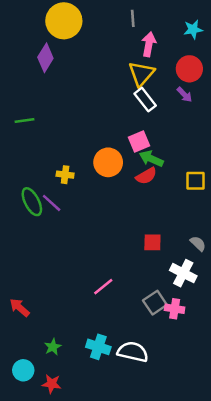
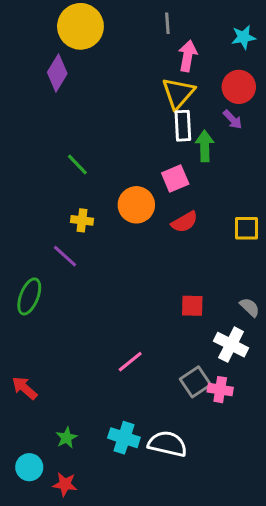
white rectangle: (145, 100) -> (183, 126), turned 35
green line: (24, 120) -> (77, 164), moved, turned 54
green arrow: (151, 159) -> (205, 146), moved, turned 65
green ellipse: (32, 202) -> (29, 296), moved, turned 48

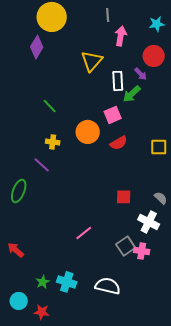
yellow triangle: (178, 93) -> (92, 61), moved
purple arrow: (233, 119) -> (141, 74), moved
green arrow: (205, 146) -> (132, 94), turned -132
cyan cross: (124, 438) -> (67, 282), moved

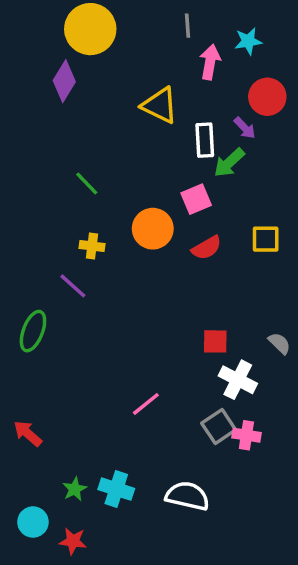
cyan star: (157, 24) -> (248, 41), moved
yellow triangle: (92, 61) -> (160, 105), turned -45
yellow square: (159, 147) -> (266, 239), moved
white cross: (149, 222) -> (238, 380), moved

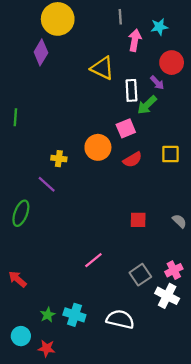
green line: (87, 184) -> (15, 117), moved, turned 48
white cross: (238, 380) -> (167, 296), moved
pink cross: (246, 435) -> (174, 270), moved, turned -36

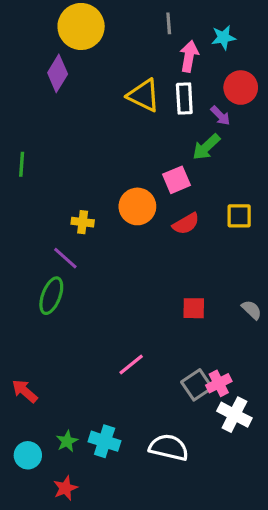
white rectangle: (131, 90) -> (184, 98), moved
green ellipse: (21, 213) -> (51, 296), moved
pink cross: (174, 270) -> (219, 383), moved
cyan circle: (21, 336) -> (28, 455), moved
red star: (47, 348) -> (65, 488), turned -30

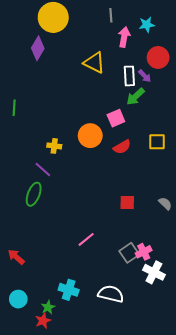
white rectangle: (184, 98) -> (129, 76), moved
green star: (67, 441) -> (48, 307), moved

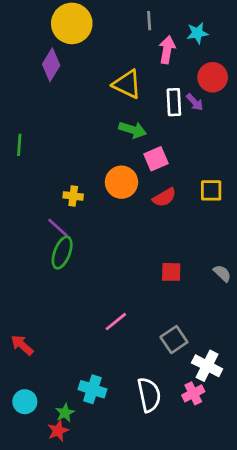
green arrow: (135, 97) -> (133, 130), moved, turned -120
green ellipse: (34, 194) -> (62, 253), moved
pink cross: (144, 252) -> (193, 393), moved
white semicircle: (111, 294) -> (149, 395), turned 65

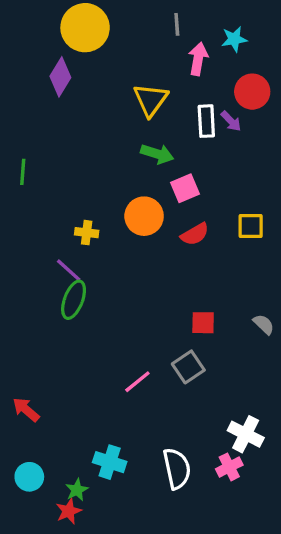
yellow triangle: (127, 84) -> (151, 100), turned 40
gray square: (174, 340) -> (188, 367), moved

